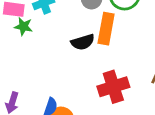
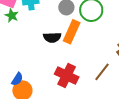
red cross: (113, 87) -> (67, 76), turned 30

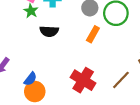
orange rectangle: (72, 32) -> (93, 34), size x0.7
black semicircle: (52, 37) -> (49, 31), moved

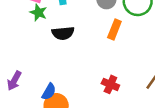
red cross: (83, 80) -> (110, 84), size x0.6

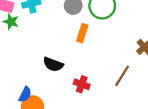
black semicircle: (63, 33) -> (53, 64), moved, turned 30

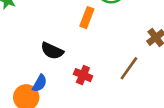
blue semicircle: (25, 94) -> (40, 83), moved

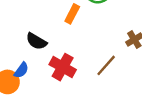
red cross: (83, 75) -> (63, 67), size x1.5

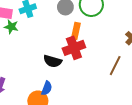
red cross: (63, 67) -> (74, 48), moved, turned -35

